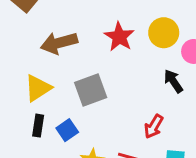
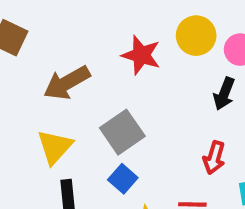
black arrow: (173, 81) -> (224, 94), turned -110
blue square: (67, 130) -> (123, 179), moved

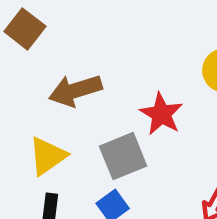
red star: (141, 55) -> (161, 114), moved

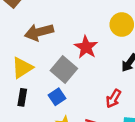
gray square: (123, 156) -> (64, 69), turned -30

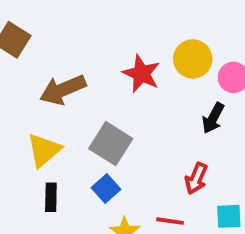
red star: (86, 47) -> (141, 74), moved

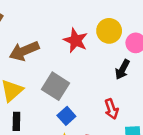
red arrow: (196, 178) -> (111, 109), turned -42
blue square: (106, 189) -> (66, 116), moved

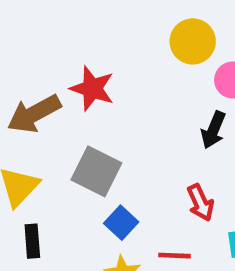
yellow circle: (109, 31) -> (193, 41), moved
red star: (76, 40) -> (92, 88), moved

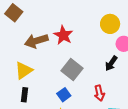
gray square: (96, 171) -> (72, 70), moved

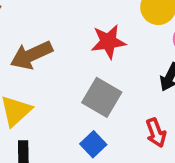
red star: (63, 35) -> (108, 42), moved, turned -30

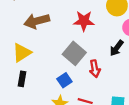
red arrow: (156, 133) -> (95, 69), moved

